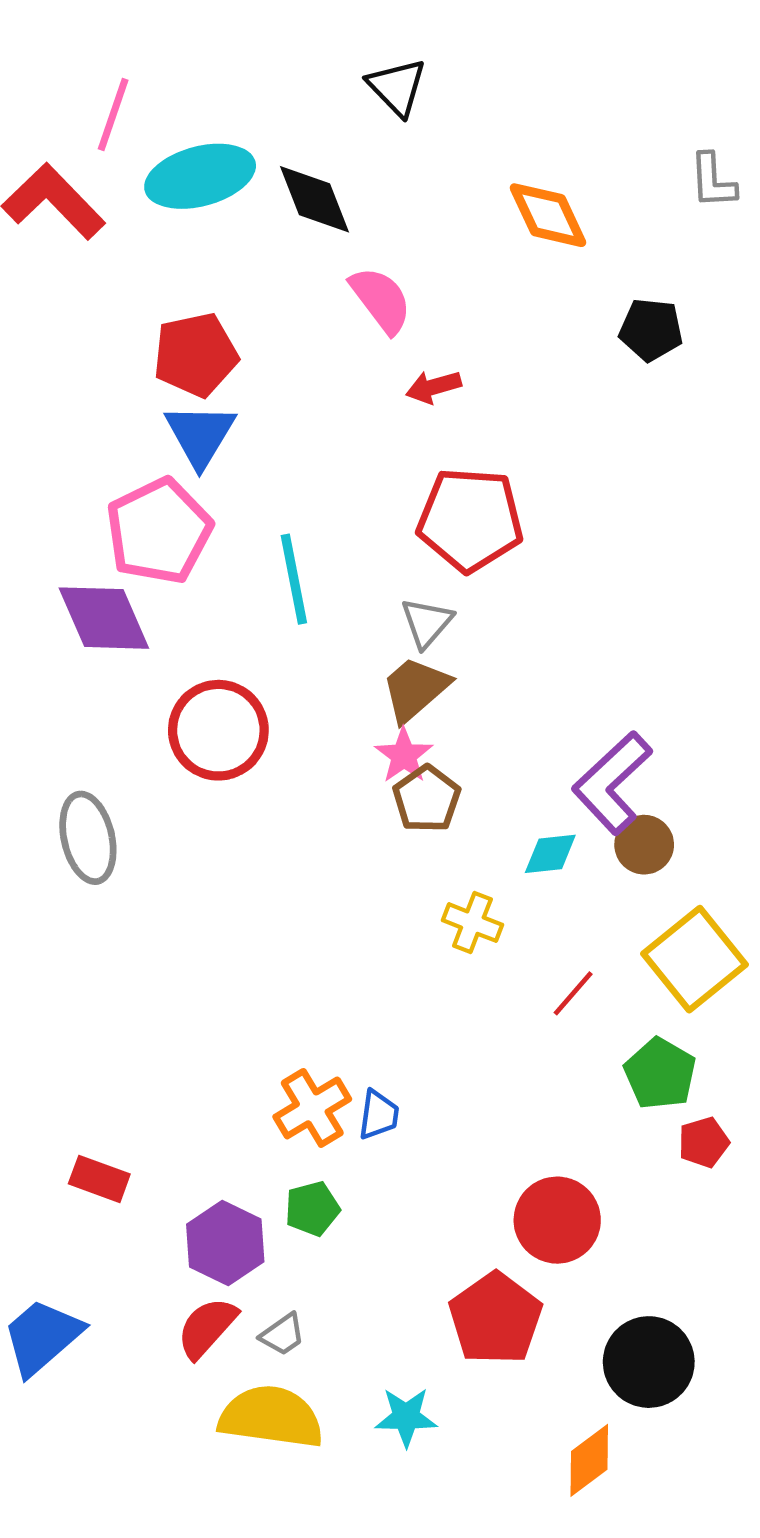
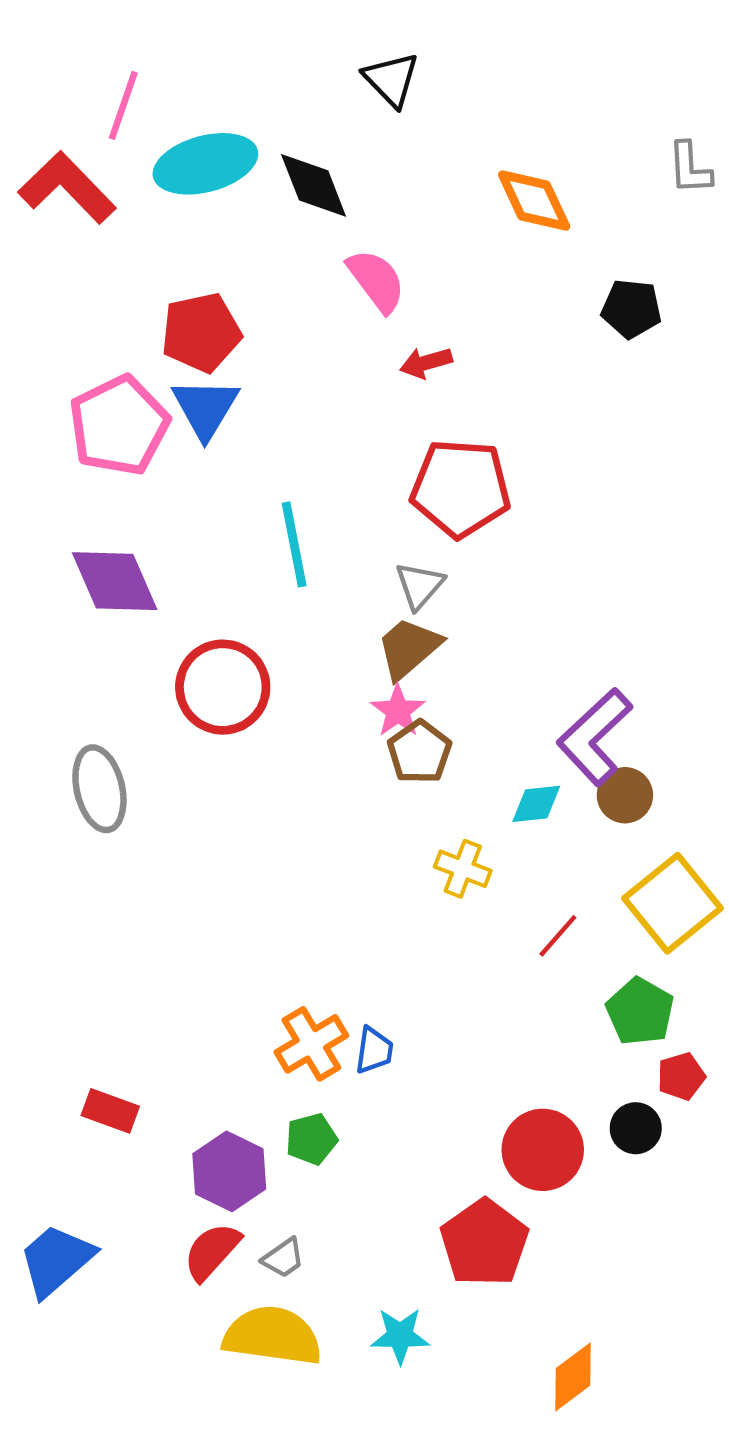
pink pentagon: (159, 531) -> (119, 425), moved
black circle: (649, 1362) -> (636, 1128), moved, size x0.6

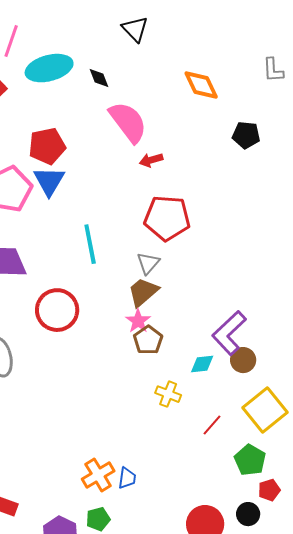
black diamond: (314, 185) -> (99, 78), size x0.6
pink semicircle: (376, 281) -> (128, 122), size x1.4

